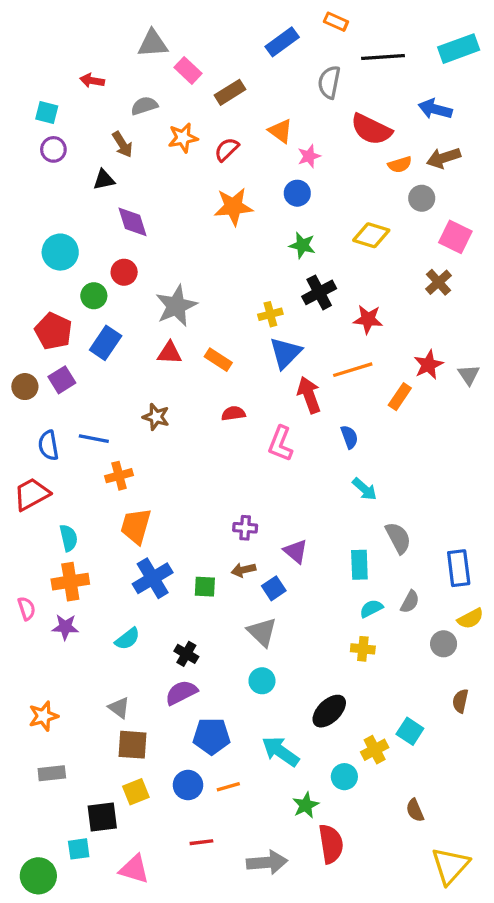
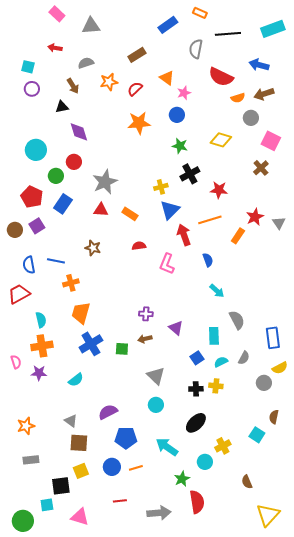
pink rectangle: (188, 70) -> (57, 14), moved
blue square: (274, 588) -> (197, 358), moved
black cross: (186, 654) -> (196, 389), moved, turned -32
cyan square: (410, 731) -> (257, 435), moved

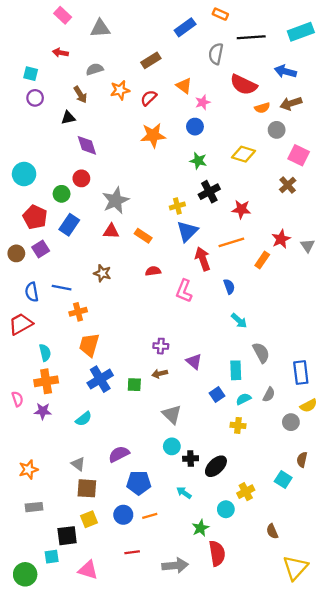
cyan circle: (36, 150) -> (24, 174), moved
black cross: (196, 389) -> (191, 459), moved
cyan arrow: (167, 447) -> (184, 493), size x0.6

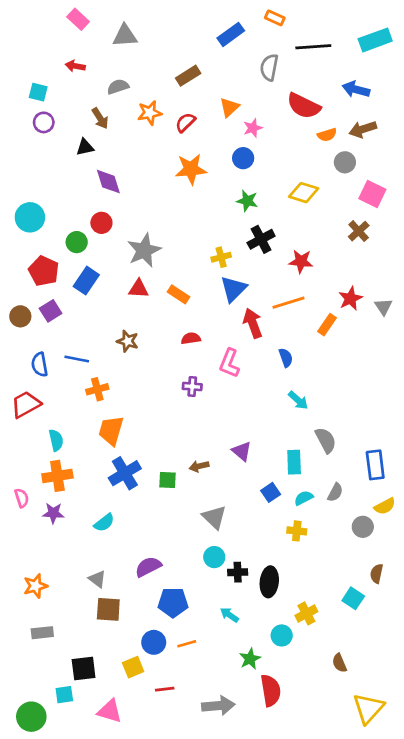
orange triangle: (184, 86) -> (229, 107), turned 42
purple cross: (161, 346) -> (192, 387), moved
black ellipse: (216, 466) -> (269, 582), turned -40
yellow square: (89, 519) -> (133, 667), moved

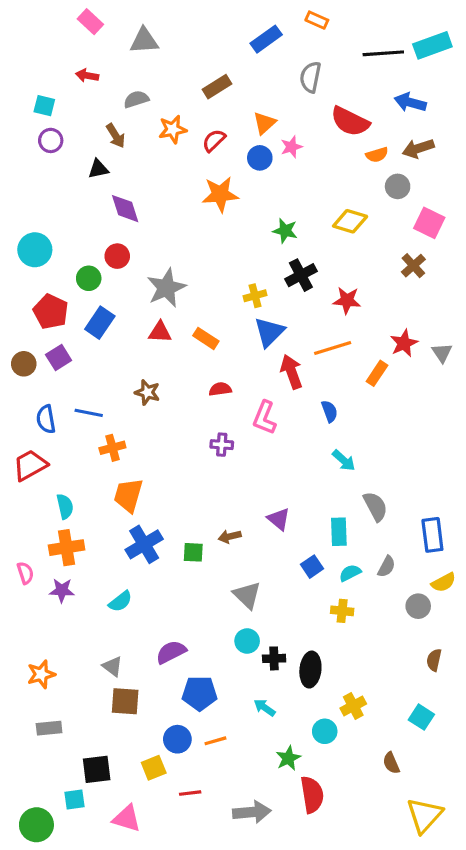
black line: (313, 47) -> (383, 53), moved
blue circle: (243, 158) -> (260, 158), moved
cyan square: (353, 598) -> (421, 717), moved

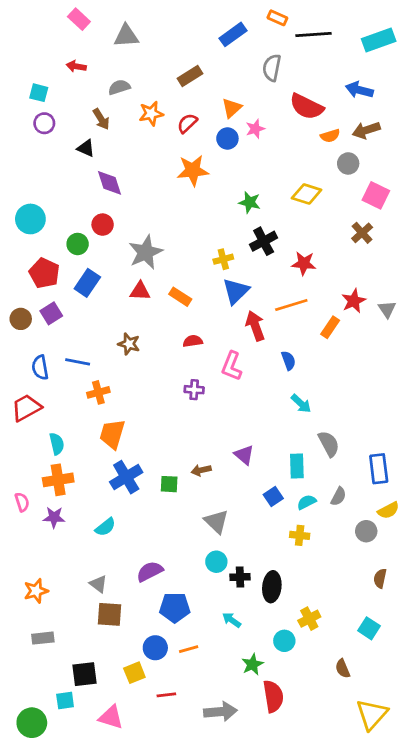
black line: (383, 53) -> (313, 34), moved
black triangle: (98, 169) -> (86, 148), turned 36

